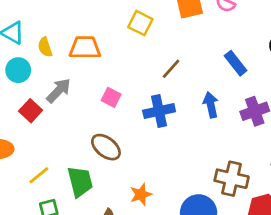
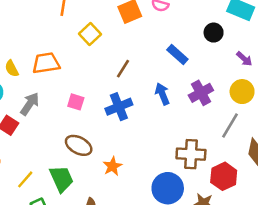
yellow square: (140, 23) -> (90, 34), turned 30
orange star: (141, 194) -> (112, 166), moved

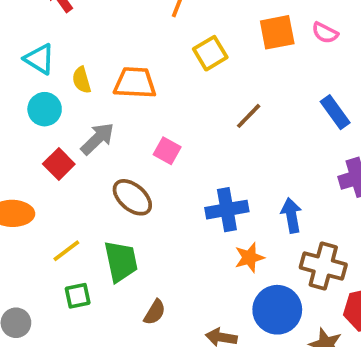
blue arrow: (162, 94) -> (291, 215), moved
blue cross: (119, 107) -> (227, 210), moved
brown ellipse: (79, 145) -> (132, 197), moved
orange star: (112, 166) -> (249, 258), moved

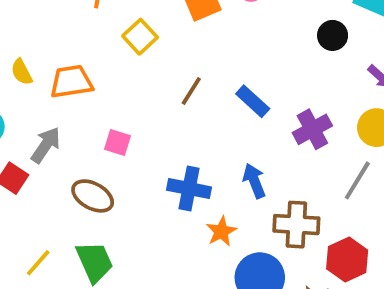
yellow semicircle: (82, 80) -> (22, 72), moved
blue rectangle: (335, 112) -> (253, 101), moved
blue cross: (227, 210) -> (189, 189), turned 33

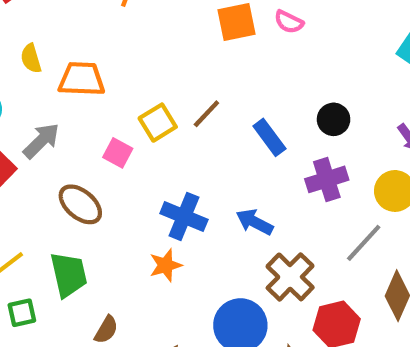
black circle: (333, 35) -> (334, 119), moved
yellow square: (140, 37) -> (158, 123), moved
blue arrow: (254, 181) -> (255, 222), turned -52
brown cross: (296, 225) -> (290, 277), turned 30
orange star: (221, 231) -> (166, 265), moved

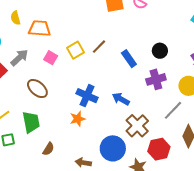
pink square: (118, 153) -> (51, 58), moved

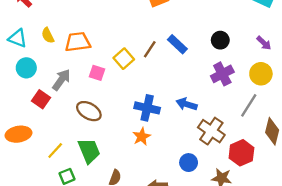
blue rectangle: (129, 59) -> (177, 44), moved
blue circle: (113, 148) -> (189, 163), size x0.6

